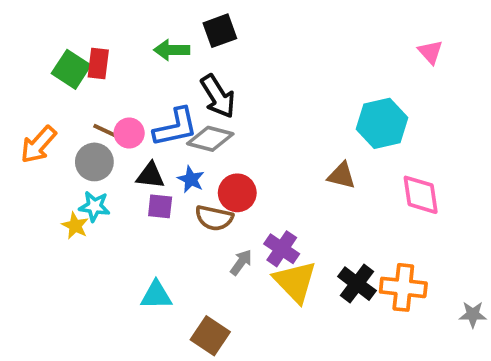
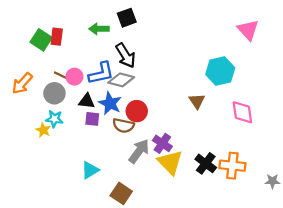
pink triangle: (430, 52) -> (248, 30), size x1.5
brown triangle: (342, 175) -> (197, 101), turned 42
blue star: (191, 179) -> (110, 103), size x1.5
gray arrow: (241, 262) -> (139, 151), size x1.6
cyan triangle: (156, 295) -> (90, 170), turned -30

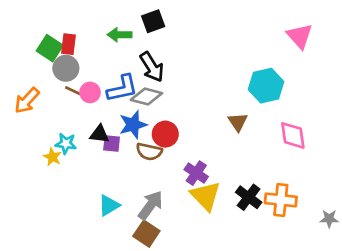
gray circle: (54, 93) -> (66, 68), moved
black triangle: (87, 101) -> (99, 134), moved
blue star: (110, 103) -> (133, 125), turned 30
gray arrow: (139, 151) -> (150, 205), moved

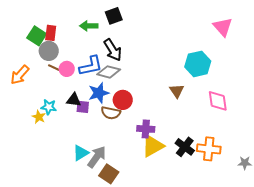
purple cross: (196, 173) -> (146, 129), turned -30
yellow triangle: (206, 196) -> (153, 146), turned 45
gray arrow: (150, 205) -> (97, 157), moved

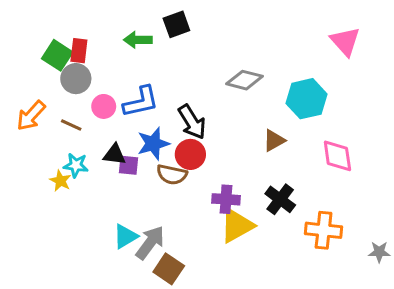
black arrow: (113, 50) -> (192, 122), moved
brown line: (55, 68) -> (71, 125), moved
gray diamond: (109, 72) -> (245, 80), moved
brown triangle: (177, 91) -> (274, 140), turned 35
black cross: (185, 147) -> (280, 199), moved

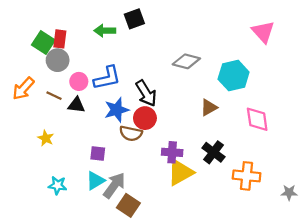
black triangle: (115, 154) -> (76, 105), moved
cyan star: (76, 165) -> (58, 185), moved
purple square: (128, 165) -> (98, 153), moved

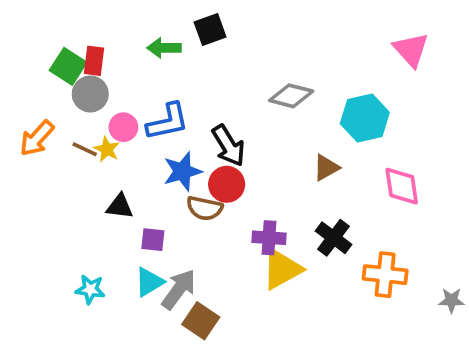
black triangle: (76, 105) -> (120, 206), moved
yellow star: (46, 138) -> (107, 149), moved

